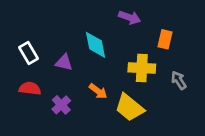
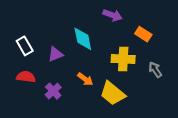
orange rectangle: (165, 39) -> (143, 34), turned -70
purple triangle: (64, 63) -> (56, 54), turned -35

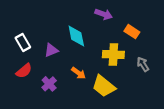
red semicircle: (26, 77) -> (24, 71), turned 133

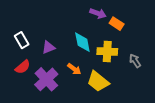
orange rectangle: (132, 32) -> (117, 24), moved
cyan diamond: (76, 36) -> (82, 42), moved
purple cross: (49, 84) -> (46, 79), size x1.6

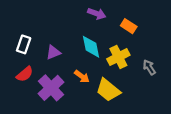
purple arrow: (98, 13) -> (97, 14), moved
white rectangle: (22, 40) -> (24, 44), turned 49
yellow cross: (107, 52) -> (118, 57), turned -30

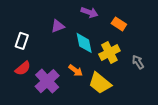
purple triangle: (53, 52) -> (58, 26), moved

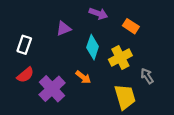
cyan diamond: (84, 43) -> (93, 47), turned 30
gray arrow: (138, 62) -> (147, 76), moved
yellow trapezoid: (100, 83) -> (125, 97), moved, turned -145

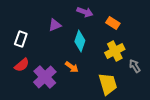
yellow cross: (120, 58) -> (115, 51), moved
gray arrow: (147, 76) -> (135, 66), moved

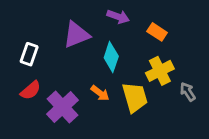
purple triangle: (55, 25) -> (76, 35), size x1.5
yellow trapezoid: (108, 84) -> (135, 97), moved

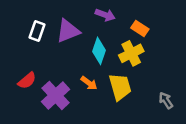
white rectangle: (29, 54) -> (37, 31), moved
yellow cross: (160, 71) -> (131, 53), moved
gray arrow: (188, 92) -> (166, 100), moved

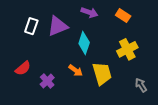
orange rectangle: (140, 29) -> (123, 16), moved
yellow cross: (131, 53) -> (127, 49), moved
purple cross: (56, 95) -> (47, 81), size x0.6

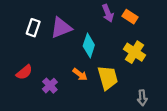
purple arrow: (89, 12) -> (108, 13), moved, turned 49
yellow cross: (127, 49) -> (135, 52), turned -30
gray arrow: (141, 85) -> (142, 98), moved, turned -152

